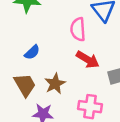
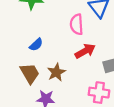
red arrow: (88, 60) -> (85, 51), turned -60
pink cross: (90, 107) -> (99, 93), moved

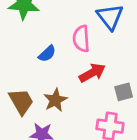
blue semicircle: (36, 45) -> (47, 54), moved

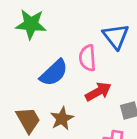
blue semicircle: (47, 54) -> (54, 73), size x1.6

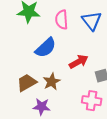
pink semicircle: (87, 58) -> (62, 20), moved
brown trapezoid: (28, 120) -> (27, 83), turned -90

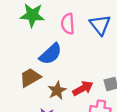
red arrow: (79, 62) -> (83, 88), moved
brown trapezoid: (27, 83) -> (30, 78), moved

